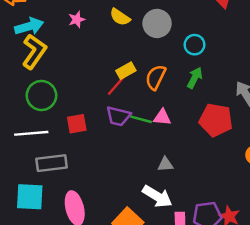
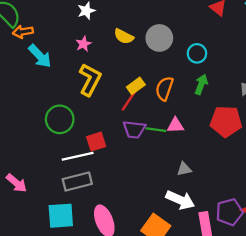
cyan arrow: (29, 26) -> (40, 56), turned 70
yellow L-shape: (34, 52) -> (90, 80), moved
white line: (31, 133) -> (78, 156), moved

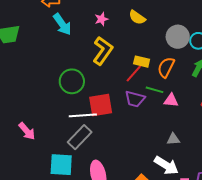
gray circle: (159, 38) -> (178, 37), moved
yellow rectangle: (136, 86) -> (142, 62), turned 42
green line: (156, 130) -> (154, 90), moved
red square: (96, 142) -> (101, 105), size x1.4
gray rectangle: (77, 181) -> (80, 137), turned -40

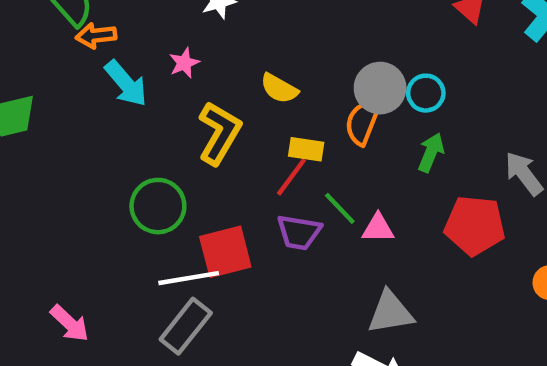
yellow semicircle: (137, 17) -> (279, 88), moved
pink star: (101, 19) -> (184, 63), moved
orange semicircle: (166, 67) -> (363, 122), moved
green line: (154, 90) -> (340, 208), turned 36
gray triangle: (173, 139) -> (390, 312), size x1.6

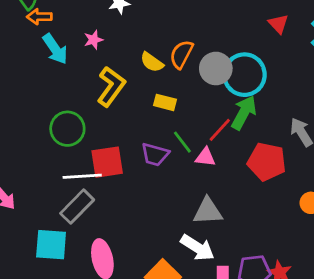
cyan circle: (426, 93) -> (244, 75), size x1.8
orange semicircle: (363, 122) -> (181, 54), moved
green arrow: (431, 153) -> (244, 113), size x1.4
red line: (291, 177) -> (220, 130), moved

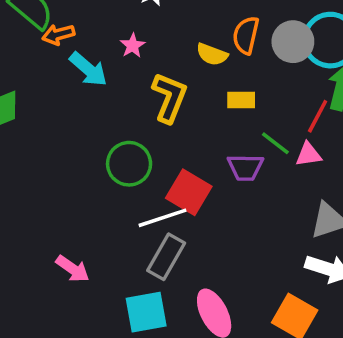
red square: (107, 162) -> (189, 192), turned -36

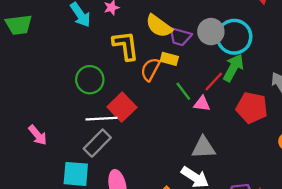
orange semicircle: (246, 35) -> (150, 69), moved
yellow semicircle: (212, 54) -> (159, 26), size x1.4
yellow L-shape: (169, 98) -> (126, 46), turned -44
purple trapezoid: (245, 167) -> (180, 37), moved

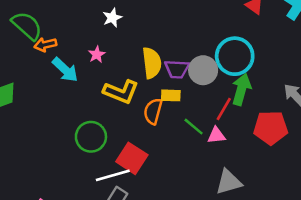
yellow semicircle: (159, 26) -> (152, 63), turned -120
gray circle: (211, 32) -> (203, 70), moved
yellow L-shape: (126, 46) -> (121, 92), turned 132

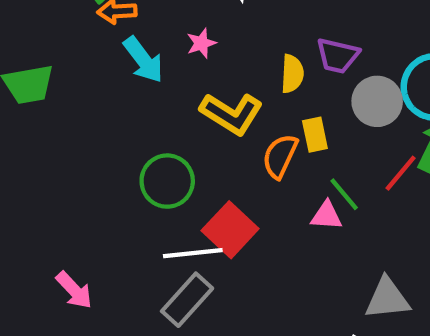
yellow semicircle: (152, 63) -> (292, 74), size x0.7
purple trapezoid: (177, 69) -> (338, 56), moved
yellow rectangle: (171, 95) -> (315, 135), turned 66
pink triangle: (216, 135) -> (327, 216), moved

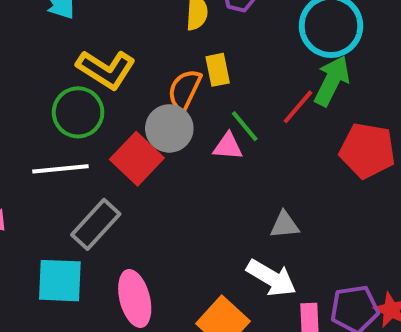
gray circle: (377, 101) -> (169, 128), moved
yellow L-shape: (231, 114) -> (106, 69), moved
white line: (193, 253) -> (60, 169), moved
gray triangle: (387, 298) -> (284, 225), size x0.7

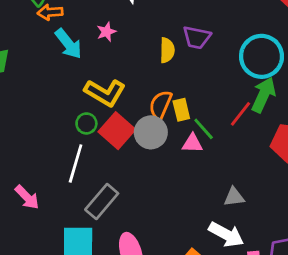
yellow rectangle: (218, 70) -> (181, 110), moved
green circle: (78, 112) -> (86, 123), size x0.6
red square: (137, 159) -> (117, 131), moved
white line: (60, 169) -> (76, 164), turned -66

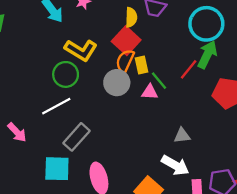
green circle: (86, 123) -> (66, 74), size x1.5
red square: (117, 131) -> (126, 41), moved
white line: (76, 164) -> (56, 106), turned 44

